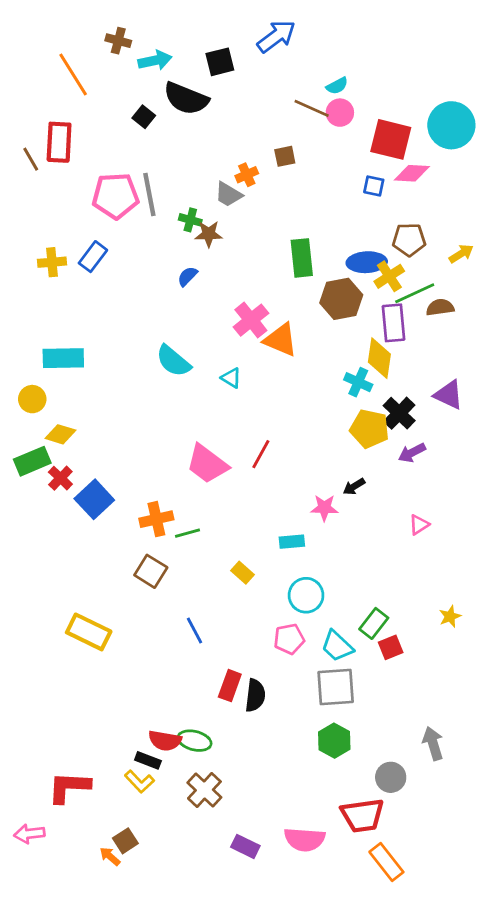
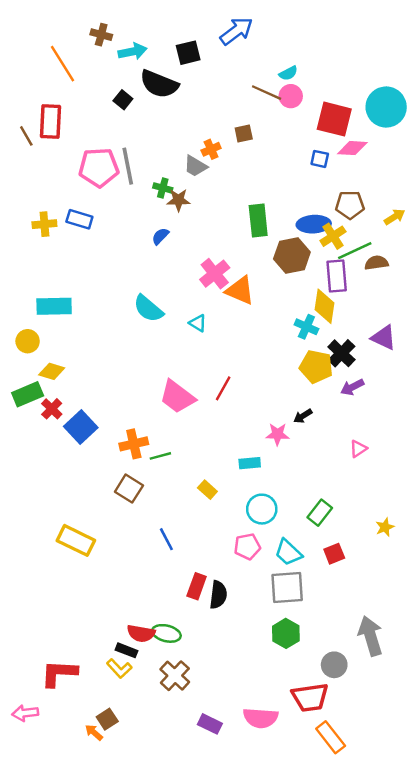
blue rectangle: (93, 257) -> (79, 219), turned 70
green rectangle: (374, 623) -> (320, 513), moved
gray arrow: (433, 743) -> (370, 636), size x1.4

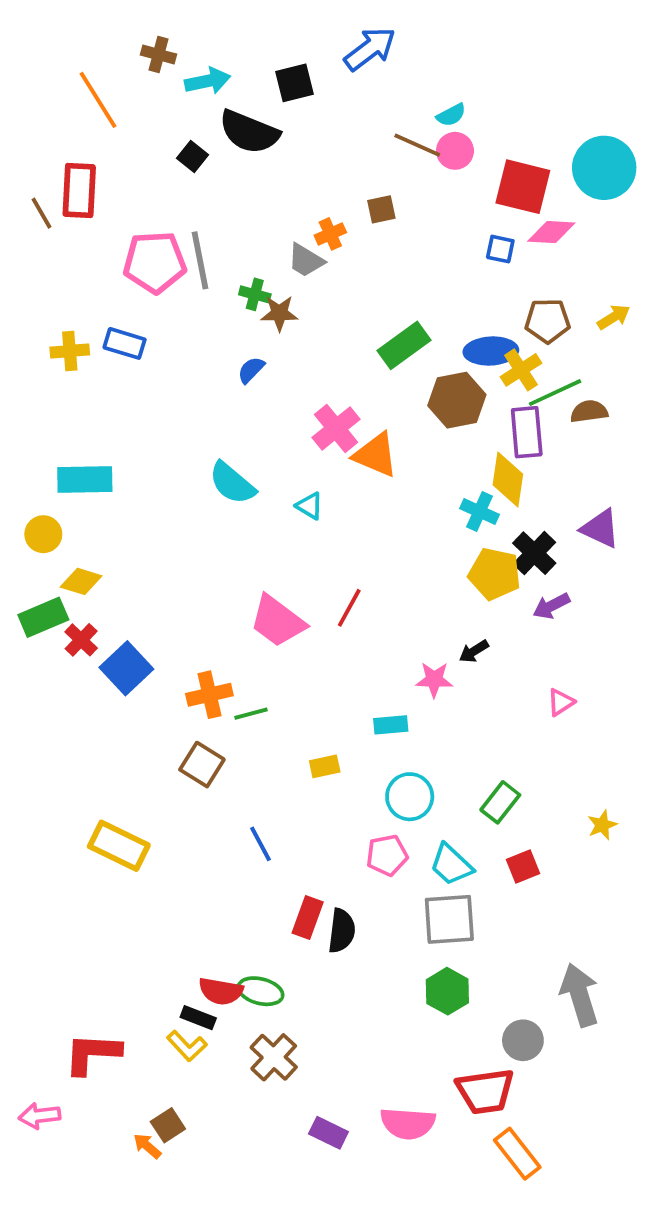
yellow arrow: (395, 217) -> (614, 317), moved
green rectangle: (258, 220) -> (404, 345), turned 60
yellow rectangle: (207, 490) -> (325, 766), turned -54

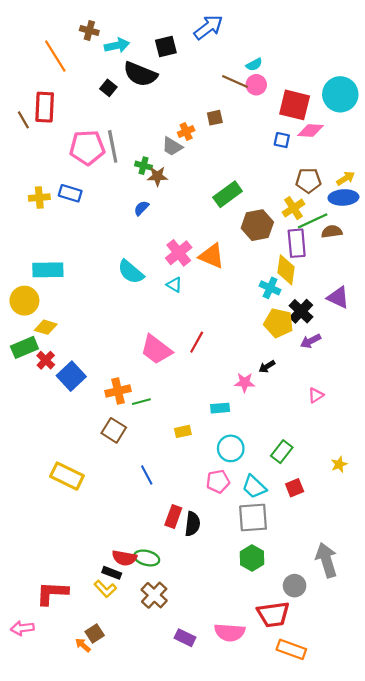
blue ellipse: (491, 351) -> (343, 197), moved
pink cross: (336, 428) -> (179, 253), moved
yellow circle: (43, 534) -> (24, 301), size x1.4
orange rectangle: (517, 1154) -> (291, 649), turned -32

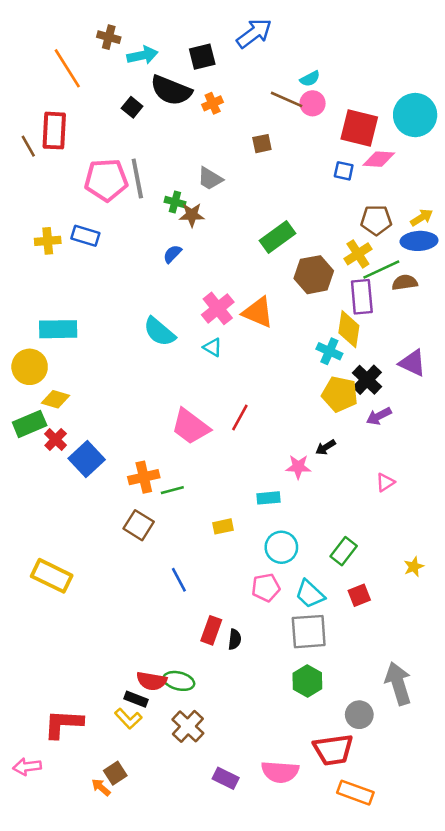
orange cross: (186, 132) -> (213, 103), moved
yellow rectangle: (67, 476) -> (52, 576), moved
black semicircle: (192, 524) -> (235, 639), size x0.7

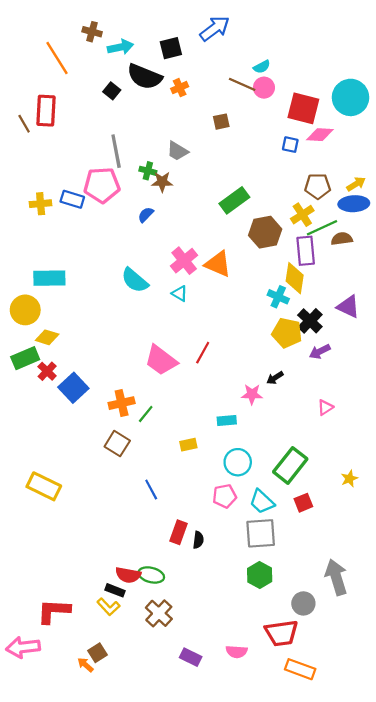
pink pentagon: (106, 180) -> (102, 185), moved
green line: (172, 490) -> (146, 414), turned -36
green rectangle: (344, 551) -> (290, 465), size x1.5
pink arrow: (27, 767) -> (23, 647), size x1.4
pink semicircle: (280, 772) -> (237, 652), size x0.7

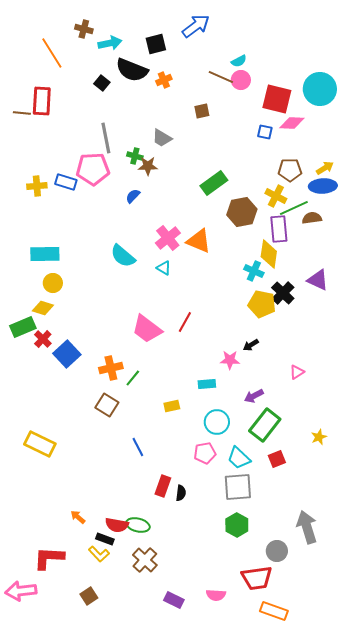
brown line: (24, 124) -> (22, 113), turned -54
yellow cross: (302, 215) -> (276, 196), turned -30
yellow circle: (25, 310) -> (53, 283), moved, size x0.7
purple arrow: (320, 352) -> (254, 396), moved
orange arrow: (85, 665) -> (78, 517), moved

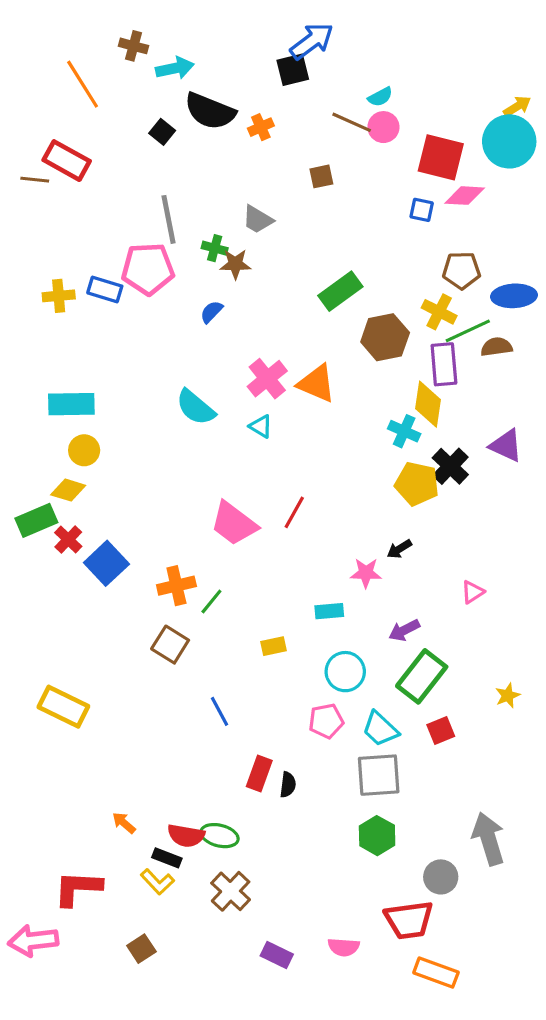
black square: (156, 44) -> (293, 70), moved
red rectangle: (42, 101) -> (67, 161), turned -64
yellow arrow: (325, 168) -> (517, 106), moved

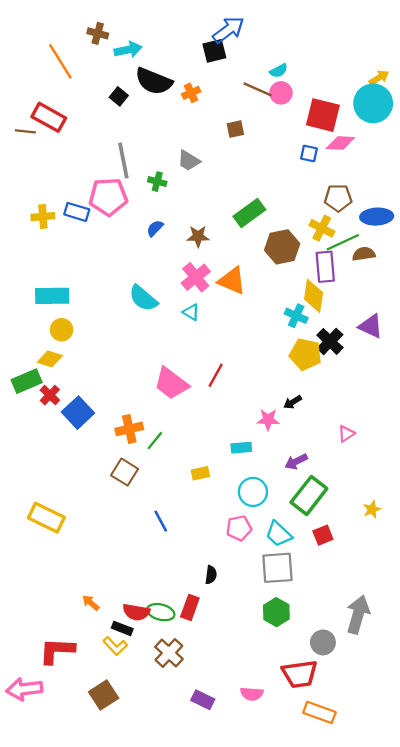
brown star: (235, 264) -> (198, 236), moved
red rectangle: (259, 773) -> (190, 607), moved
gray arrow: (489, 839) -> (358, 614), turned 33
brown square: (141, 949) -> (104, 695), size x1.4

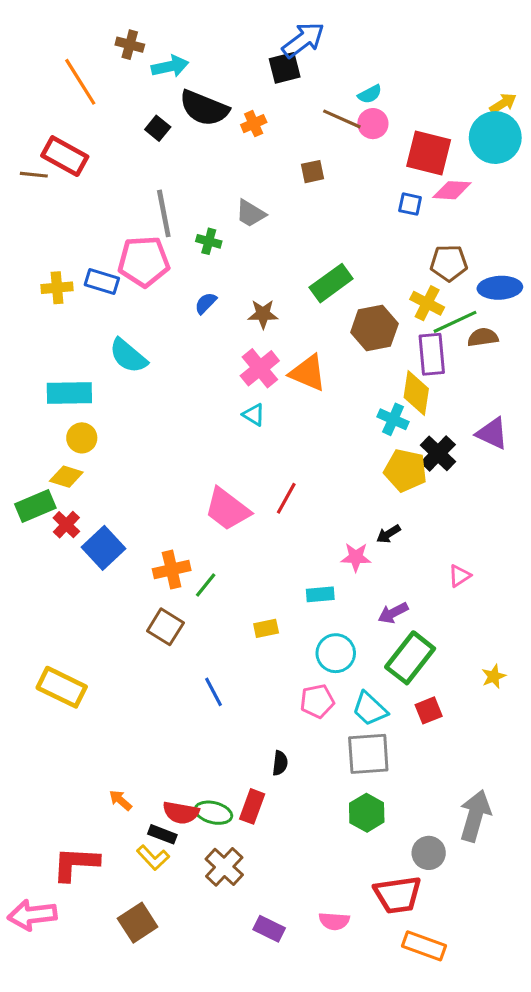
cyan semicircle: (143, 298) -> (128, 356), moved

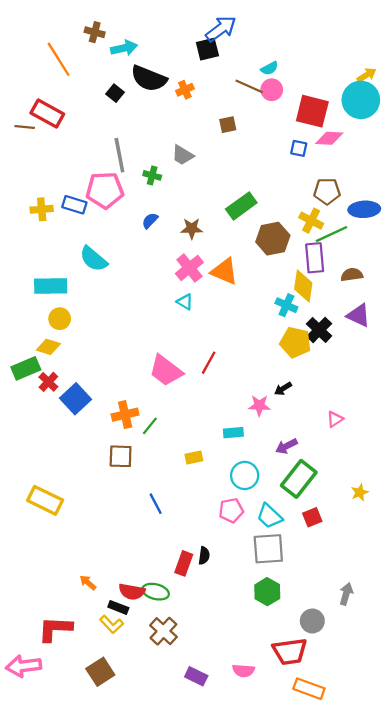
brown semicircle: (483, 337) -> (352, 275), moved
brown square: (165, 627) -> (121, 456), turned -30
red rectangle: (252, 806) -> (184, 563), moved
gray arrow: (475, 816) -> (346, 594), size x0.6

